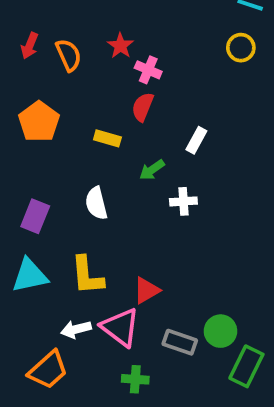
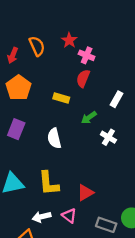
red arrow: (30, 46) -> (13, 55), moved
white cross: (183, 201) -> (108, 137), turned 35
purple rectangle: (35, 216) -> (16, 129), moved
pink triangle: (120, 327) -> (69, 216), size x0.6

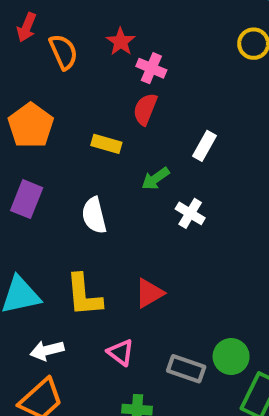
red arrow: (13, 55) -> (27, 27), moved
red triangle: (85, 193) -> (149, 293), moved
white arrow: (42, 217) -> (47, 350), moved

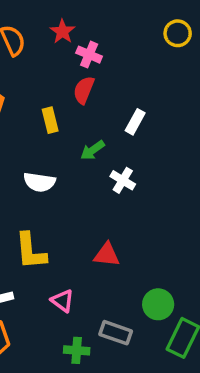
yellow rectangle: (106, 144) -> (50, 120), turned 60
white semicircle: (94, 215) -> (39, 182), turned -68
red triangle: (149, 293) -> (107, 255), moved, turned 36
gray rectangle: (186, 369) -> (116, 333), moved

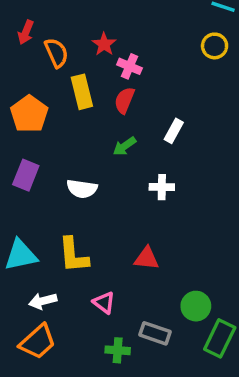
yellow rectangle: (50, 120) -> (82, 92), moved, size x1.4
green arrow: (93, 150) -> (124, 146), moved
white cross: (123, 180) -> (162, 187), turned -30

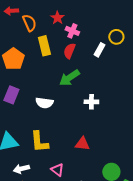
red arrow: (26, 32) -> (11, 11), turned 64
yellow circle: (215, 46) -> (116, 37), moved
white rectangle: (174, 131) -> (99, 50), moved
green arrow: (124, 146) -> (69, 78), size x1.5

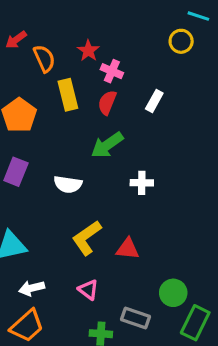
red arrow: (11, 11) -> (16, 40), turned -32
yellow circle: (116, 37) -> (181, 41), moved
yellow L-shape: (39, 142) -> (87, 238), moved, turned 60

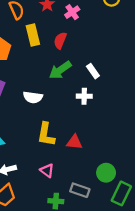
pink cross: (112, 71) -> (72, 12), moved, turned 32
white rectangle: (154, 101) -> (93, 71), moved, turned -64
yellow L-shape: (87, 238) -> (46, 134), turned -45

